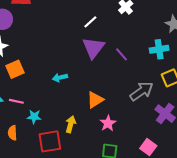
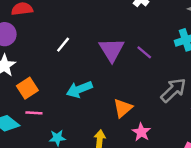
white line: (90, 22) -> (63, 45), moved
cyan arrow: (60, 78) -> (79, 89), size x1.5
pink line: (16, 101) -> (34, 113), moved

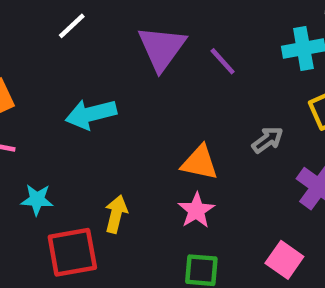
gray arrow: (173, 90) -> (267, 140), size x0.6
orange triangle: (123, 108) -> (200, 163), moved, turned 45

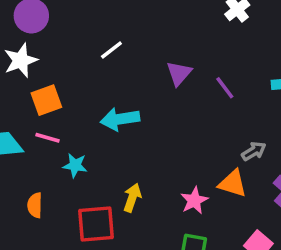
purple triangle: (162, 48) -> (179, 73), size x0.7
orange triangle: (200, 163) -> (233, 183), moved
cyan star: (37, 200) -> (75, 165), moved

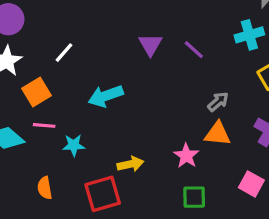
white line: (111, 50) -> (64, 53), moved
gray arrow: (254, 151) -> (218, 102), moved
yellow arrow: (132, 198) -> (130, 164), turned 70

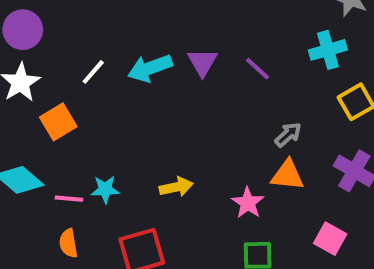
cyan arrow: (106, 96) -> (150, 68), moved
pink line: (44, 125) -> (69, 199), moved
yellow arrow: (130, 164) -> (176, 187), moved

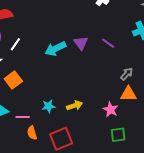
white line: (93, 72) -> (15, 44), moved
cyan star: (105, 189) -> (48, 106), moved
orange semicircle: (68, 243) -> (32, 133), moved

